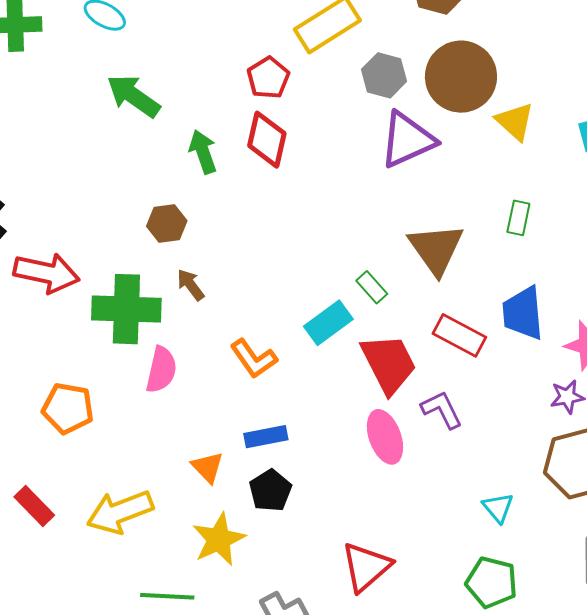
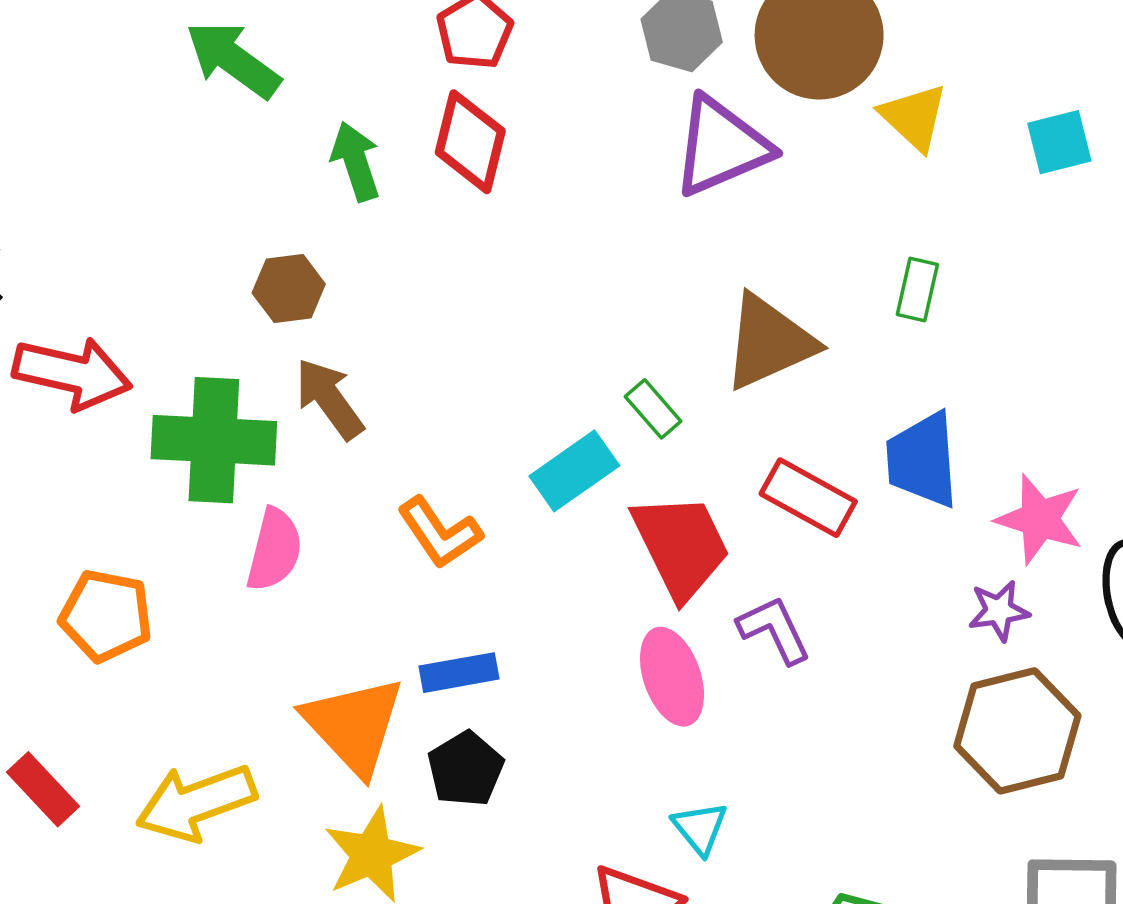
brown triangle: (436, 249) -> (769, 342), turned 40
brown arrow: (191, 285) -> (329, 399), size x1.4
orange triangle: (207, 467) -> (354, 725), size x1.8
cyan triangle: (498, 508) -> (700, 828), moved

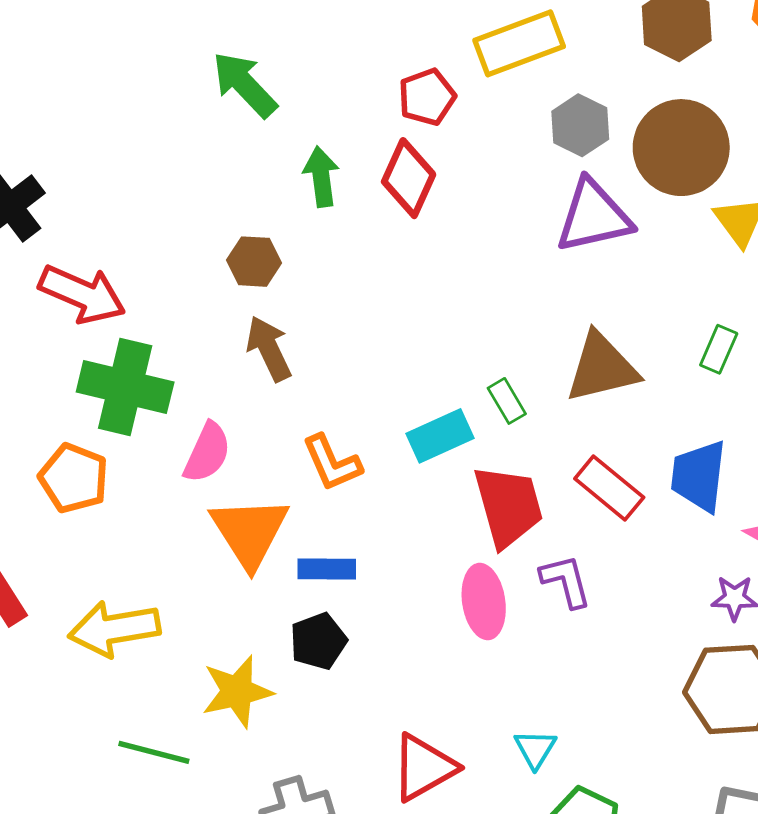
green cross: (214, 440) -> (125, 387), moved
orange triangle: (354, 725) -> (250, 532), moved
cyan triangle: (700, 828) -> (535, 749), moved

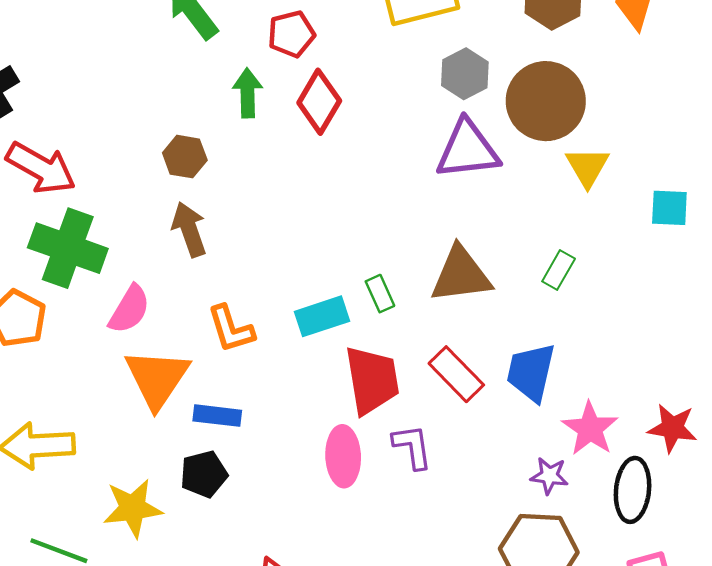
red pentagon: (427, 97) -> (291, 34), moved

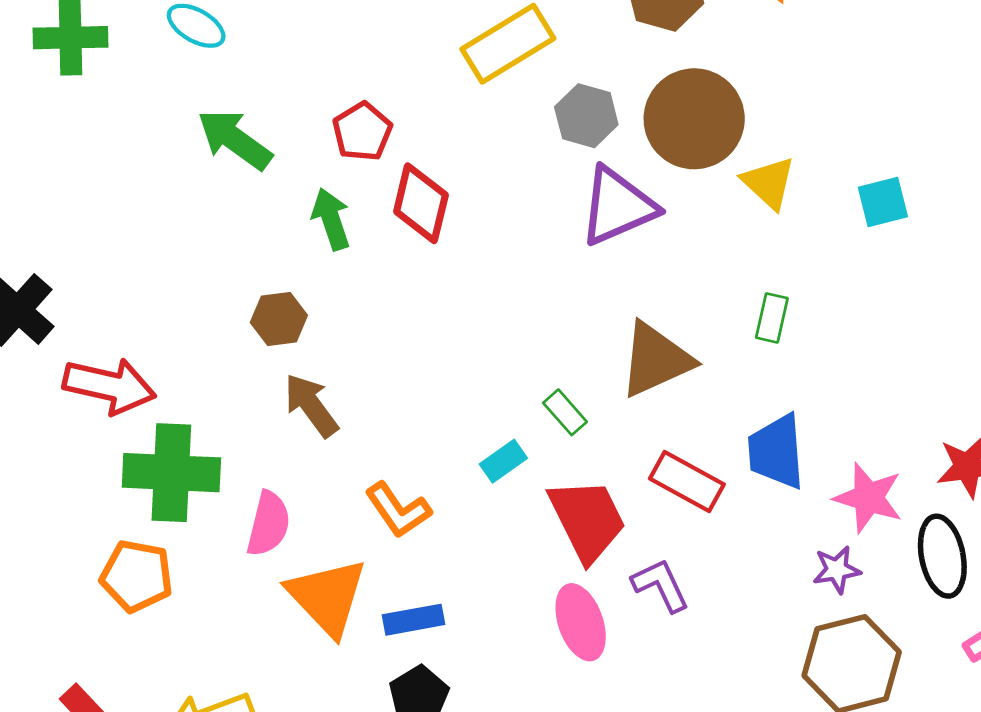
cyan rectangle: (322, 316) -> (503, 461), size x0.7

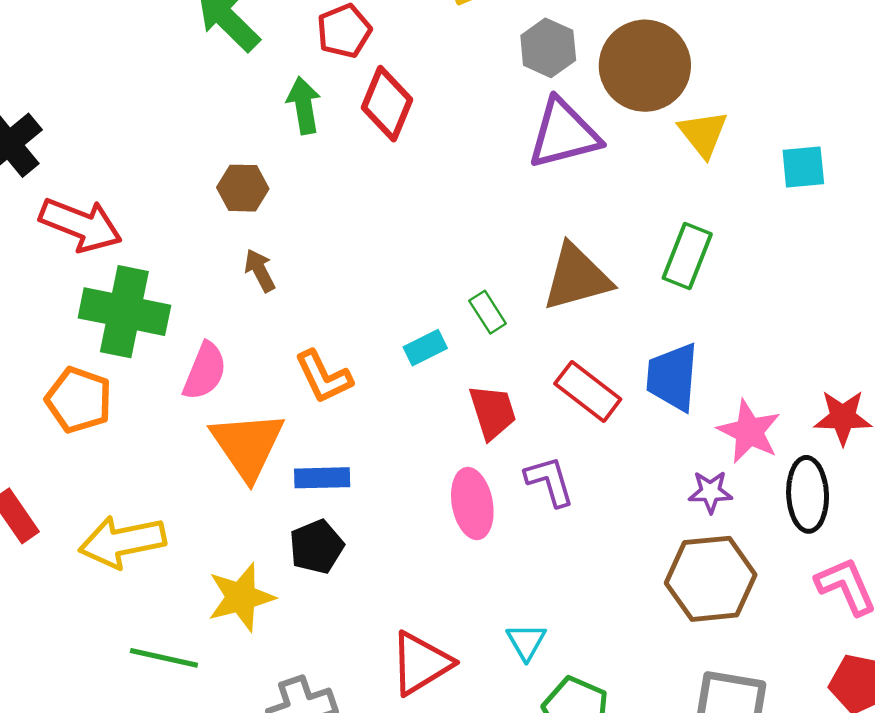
green rectangle: (772, 318) -> (687, 256), size x1.4
brown arrow: (311, 405) -> (260, 270), size x0.7
red trapezoid: (587, 520) -> (493, 412), size x0.7

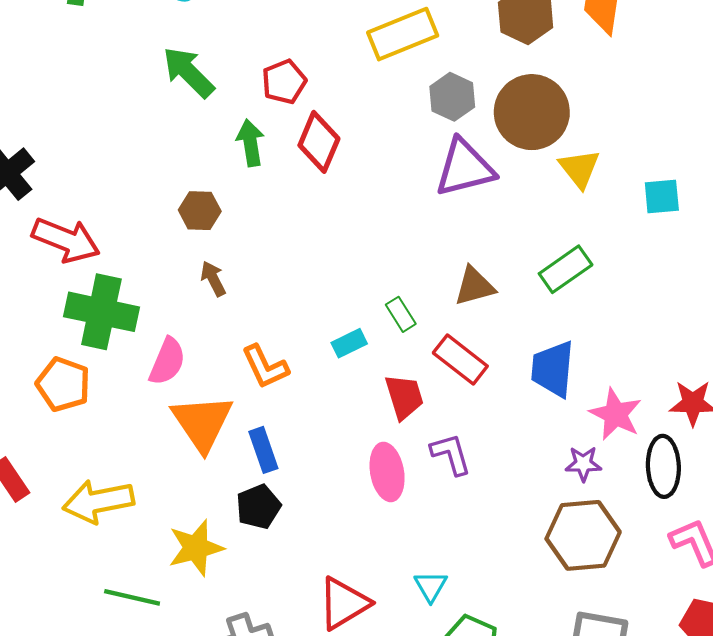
green rectangle: (687, 256) -> (566, 269), turned 33
brown triangle: (577, 277) -> (474, 286), size x0.7
red rectangle: (588, 391) -> (460, 360), moved
blue rectangle: (322, 478) -> (263, 450), turned 72

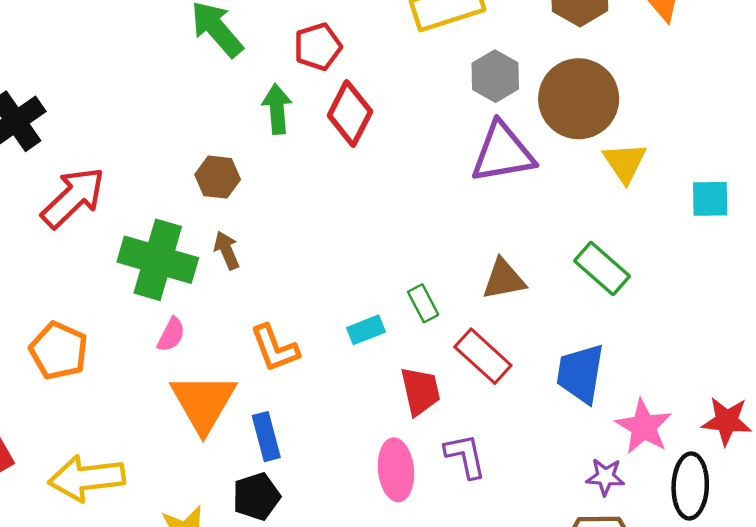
red arrow: (66, 240) -> (73, 197), turned -70
green rectangle: (566, 269) -> (602, 269), turned 72
green cross: (101, 312) -> (158, 260), moved
pink semicircle: (167, 361) -> (171, 335), size x0.7

